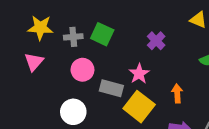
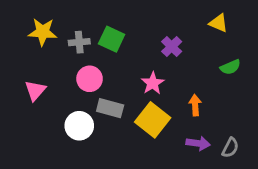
pink triangle: (34, 62) -> (35, 91), moved
gray rectangle: (111, 88) -> (110, 108), moved

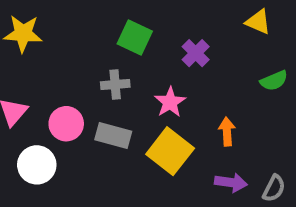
green square: (112, 39) -> (135, 37), moved
gray cross: (79, 42) -> (115, 85), moved
pink circle: (90, 79) -> (66, 124), moved
white circle: (79, 126) -> (37, 165), moved

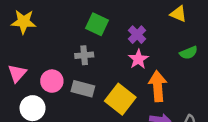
pink star: (170, 102) -> (138, 59), moved
orange arrow: (227, 132) -> (158, 86), size x1.6

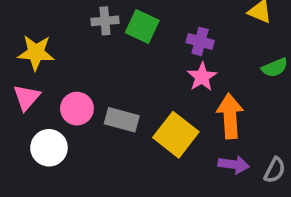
yellow star: (24, 22) -> (36, 53), moved
purple cross: (137, 35) -> (200, 41), turned -30
gray cross: (84, 55) -> (105, 21), moved

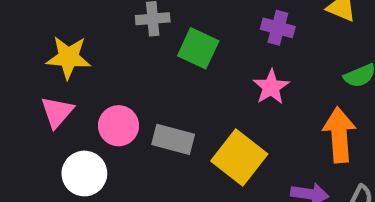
green square: (142, 26) -> (198, 48), moved
purple cross: (200, 41) -> (278, 28), moved
orange arrow: (230, 116) -> (339, 135), moved

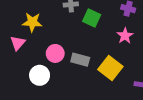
pink triangle: (57, 112) -> (18, 43), moved

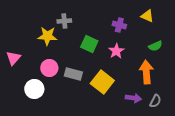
green square: (92, 18) -> (89, 44), moved
yellow star: (32, 22) -> (47, 36), moved

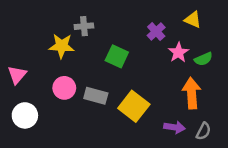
purple cross: (119, 25) -> (156, 31), turned 32
pink star: (116, 51) -> (178, 52), moved
white circle: (34, 89) -> (25, 115), moved

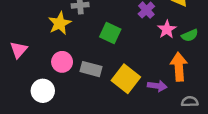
yellow star: (62, 46) -> (60, 23), turned -30
white circle: (25, 115) -> (43, 91), moved
purple arrow: (175, 127) -> (157, 86), moved
gray semicircle: (203, 131) -> (190, 102), turned -119

